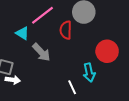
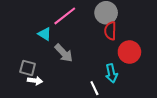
red semicircle: (66, 30) -> (110, 31), moved

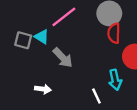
gray square: (28, 68) -> (23, 40), moved
white arrow: (35, 81) -> (43, 89), moved

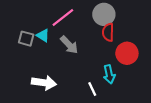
gray arrow: (63, 58) -> (69, 45), moved
white arrow: (43, 89) -> (44, 83), size x1.6

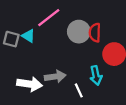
gray circle: (104, 14) -> (79, 32), moved
gray arrow: (69, 45) -> (55, 77), moved, turned -54

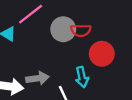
red semicircle: (95, 33) -> (81, 30), turned -90

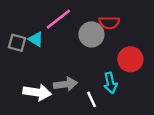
red semicircle: (81, 30) -> (109, 23), moved

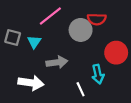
cyan triangle: (36, 39) -> (34, 42), moved, turned 32
gray arrow: (65, 84) -> (57, 62), moved

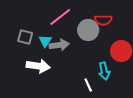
gray arrow: (57, 62) -> (59, 45), moved
white arrow: (31, 83) -> (38, 66), moved

